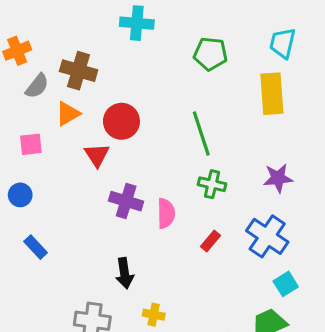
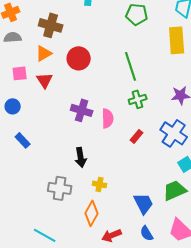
gray semicircle: (37, 86) -> (13, 37), moved, turned -132
red triangle: (97, 155) -> (45, 80), moved
green cross: (212, 184) -> (138, 99), turned -30

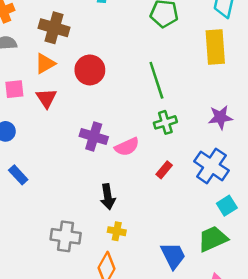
pink semicircle: (108, 118) -> (127, 147), turned 66
black arrow: (81, 157) -> (108, 197), moved

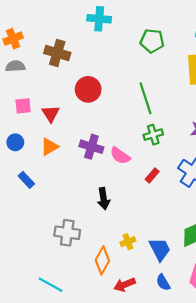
orange triangle: (45, 64) -> (49, 147), moved
pink semicircle: (127, 147) -> (120, 156), turned 60
yellow cross: (117, 231) -> (128, 242), moved, turned -32

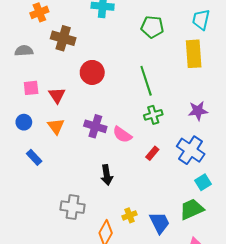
orange cross: (13, 39) -> (39, 12), moved
orange triangle: (49, 147) -> (56, 126), turned -36

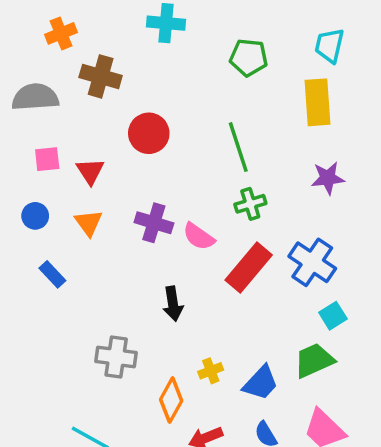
gray semicircle: (24, 51) -> (35, 97), size x1.5
purple star: (198, 111) -> (328, 178), moved
red rectangle: (152, 153) -> (249, 268), size x2.0
blue trapezoid: (160, 223) -> (261, 383), turned 70

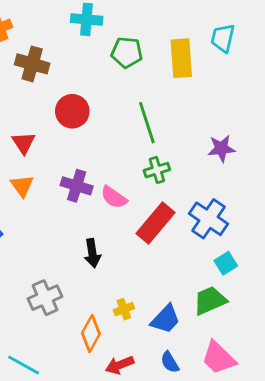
green pentagon: (249, 58) -> (127, 52), moved
yellow rectangle: (317, 102) -> (181, 58), moved
gray cross: (116, 357) -> (45, 298), turned -32

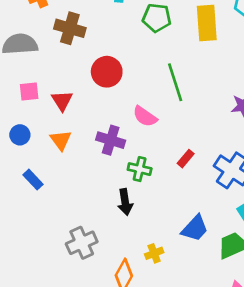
green cross: (157, 170) -> (140, 169), moved, turned 30
pink semicircle: (114, 197) -> (145, 116), moved
red rectangle: (155, 223) -> (186, 159), moved, size x0.5
blue trapezoid: (165, 319) -> (195, 228), moved

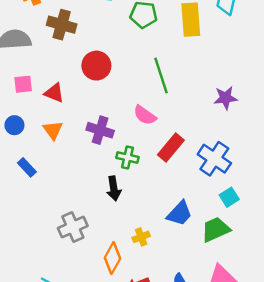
red triangle: (62, 101) -> (54, 93), turned -35
pink semicircle: (145, 116) -> (145, 115), moved
red rectangle: (186, 159) -> (171, 148), size x1.6

